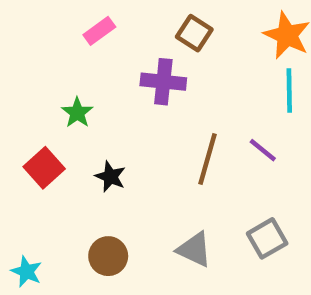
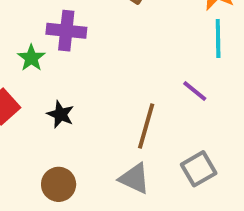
purple cross: (163, 82) -> (66, 31), moved
brown line: (208, 159) -> (146, 126), moved

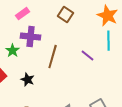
purple line: (195, 91) -> (88, 56), moved
brown line: (146, 126) -> (53, 57), moved

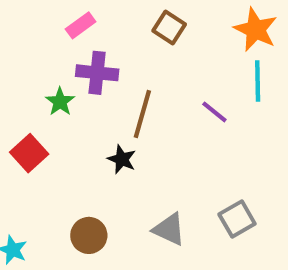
black star: (28, 80) -> (122, 159), moved

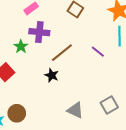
brown line: (142, 114) -> (62, 53), turned 35
brown circle: (89, 235) -> (17, 113), moved

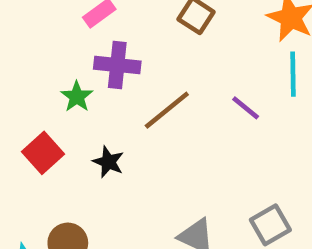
black star: (52, 75) -> (108, 162), moved

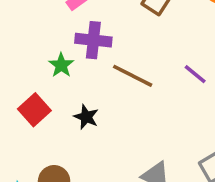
brown line: (167, 110) -> (133, 76), turned 66

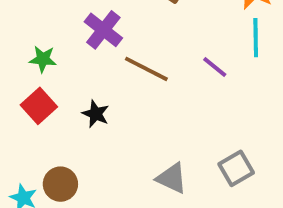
purple cross: (93, 40) -> (103, 30), turned 32
green star: (61, 65) -> (43, 59), moved, turned -30

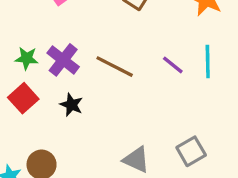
purple cross: (103, 30) -> (63, 60), moved
cyan line: (256, 38) -> (208, 62), moved

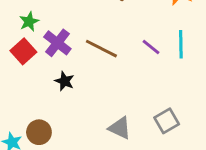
green star: (27, 58) -> (29, 22), moved, turned -30
red square: (23, 98) -> (23, 51), moved

